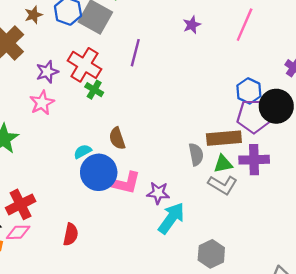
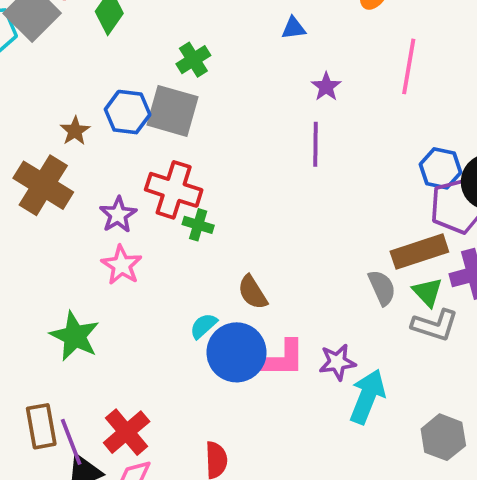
purple line: (135, 53) -> (316, 144), moved
green triangle: (223, 164) -> (428, 292), turned -48

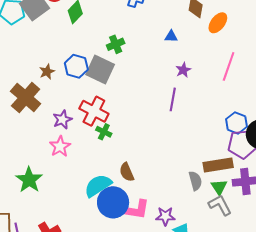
gray L-shape: (435, 325) -> (220, 205), turned -145
cyan semicircle: (203, 326) -> (98, 186), size x1.8

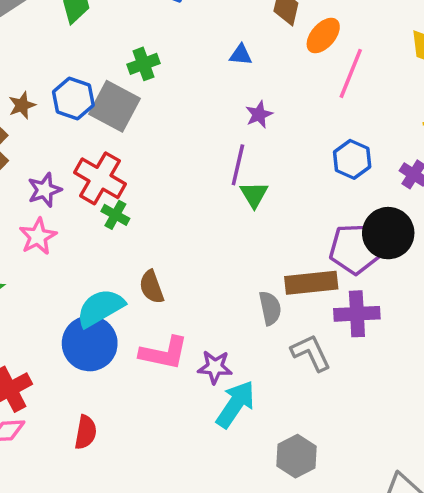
pink line: (229, 66) -> (351, 73), moved
blue hexagon: (236, 123) -> (352, 159), moved
green triangle: (219, 187) -> (254, 194), moved
blue circle: (113, 202) -> (90, 343), moved

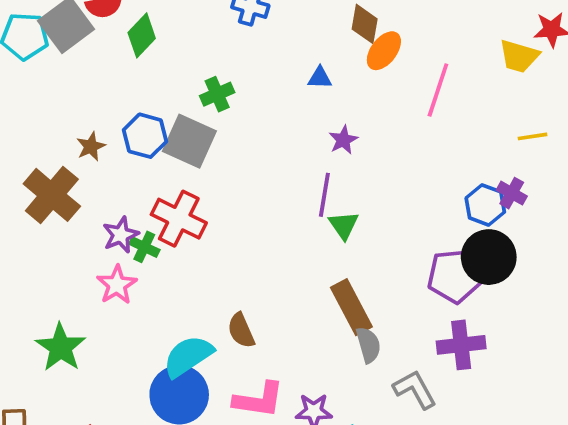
orange ellipse: (323, 36) -> (384, 51), moved
blue hexagon: (352, 159) -> (485, 205), moved
green cross: (115, 215) -> (144, 247), moved
brown rectangle: (311, 283) -> (351, 307), moved, turned 72

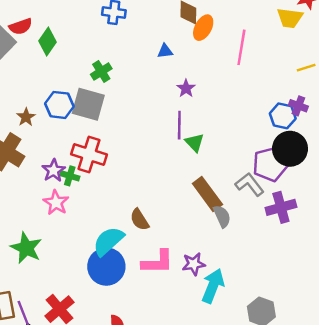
gray L-shape: (415, 389) -> (250, 184), moved

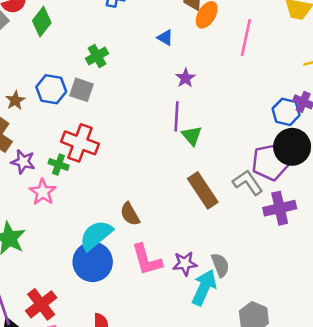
blue triangle: (165, 51) -> (165, 38), turned 35
gray square: (88, 104) -> (82, 90), size x0.7
purple star: (54, 170) -> (23, 162), moved, turned -30
gray semicircle: (222, 216) -> (220, 265), moved
pink L-shape: (157, 262) -> (147, 260), turned 72

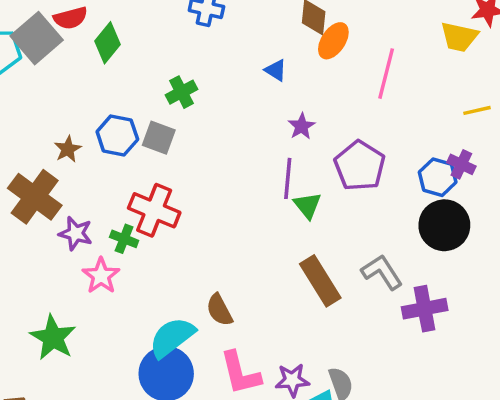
purple pentagon: (270, 162) -> (360, 166), moved, turned -30

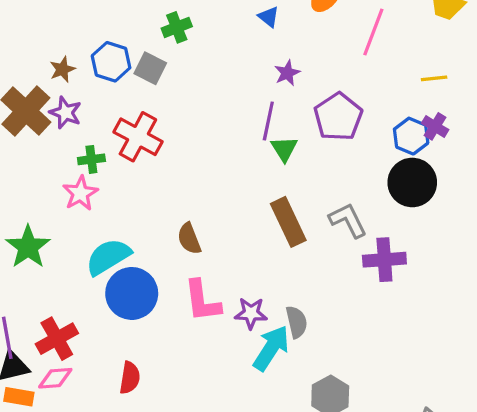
yellow line: (477, 110) -> (434, 78), moved
purple star: (76, 233) -> (65, 113), moved
green cross: (124, 239) -> (91, 159), moved, turned -35
cyan semicircle: (172, 337) -> (108, 257), moved

